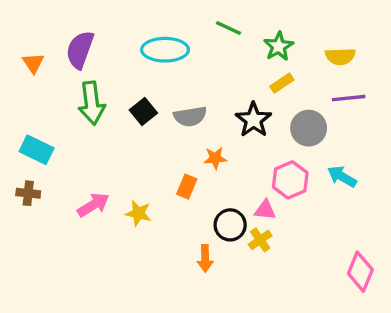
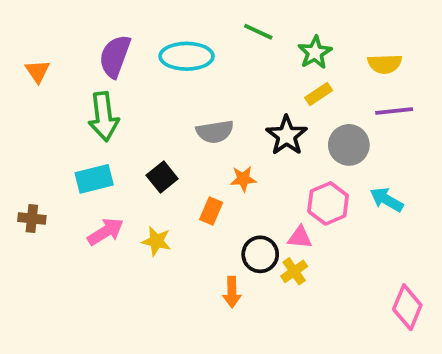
purple semicircle: (80, 50) -> (115, 56), moved
black square: (143, 111) -> (162, 177), moved
cyan rectangle: (37, 150) -> (94, 179), moved, turned -40

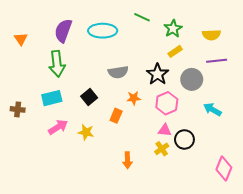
pink hexagon: (328, 203) -> (167, 103), moved
brown cross: (32, 219) -> (18, 109), moved
black circle: (260, 254) -> (184, 139), moved

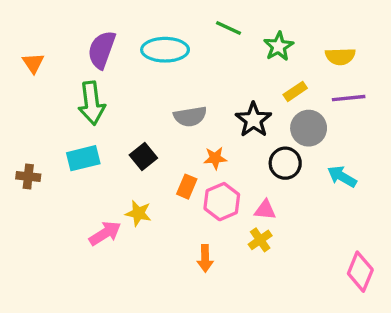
yellow rectangle: (175, 51) -> (295, 91), moved
pink hexagon: (167, 103) -> (222, 202), moved
pink arrow: (58, 127) -> (105, 233), moved
black circle: (184, 139) -> (285, 163), moved

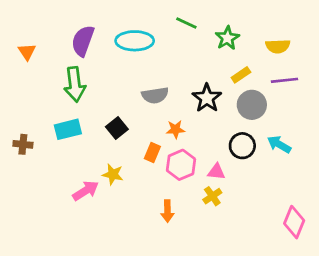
black circle: (285, 163) -> (242, 146), moved

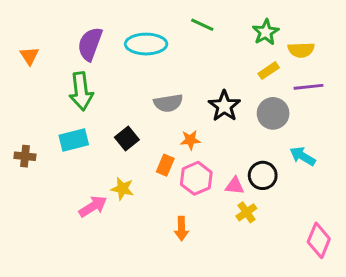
green star: (227, 38) -> (266, 32), moved
yellow rectangle: (241, 75) -> (269, 71), moved
black circle: (242, 146) -> (263, 175), moved
yellow cross: (212, 196) -> (246, 212), moved

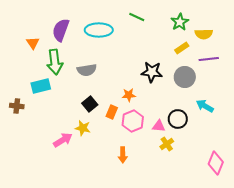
orange triangle: (29, 56) -> (33, 43), moved
gray semicircle: (168, 103) -> (87, 70), moved
black star: (224, 106) -> (152, 72), turned -30
black square: (127, 138) -> (90, 104), moved
cyan rectangle: (74, 140) -> (41, 86), moved

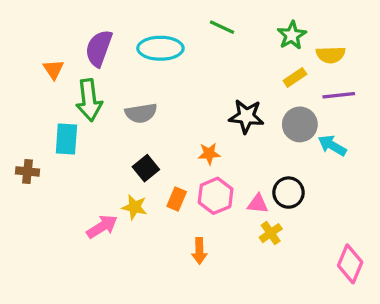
cyan rectangle: (41, 86) -> (66, 139), turned -72
cyan arrow: (205, 106) -> (332, 146), moved
orange rectangle: (112, 112) -> (177, 199), moved

